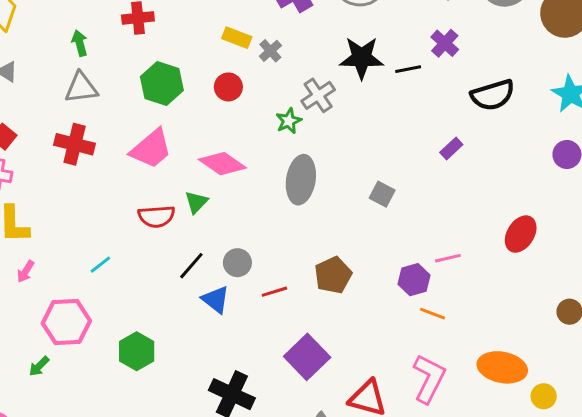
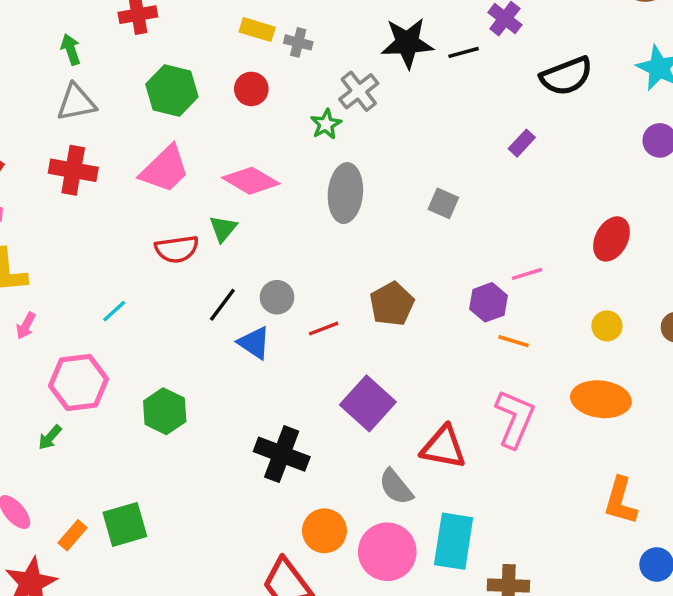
gray cross: (270, 51) -> (298, 42), turned -30
yellow circle: (544, 396) -> (607, 326), moved

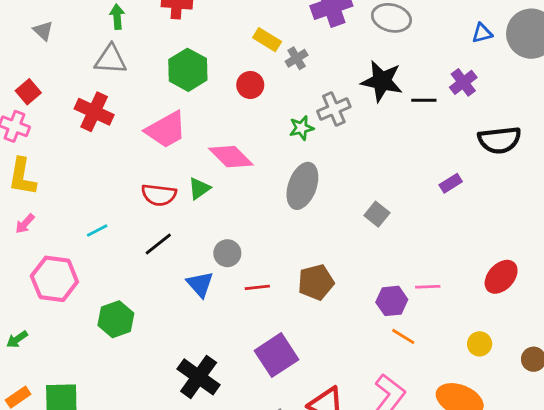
gray cross: (298, 42) -> (297, 58), turned 30
black line: (222, 305) -> (158, 244), moved
green arrow: (50, 437) -> (17, 339), moved

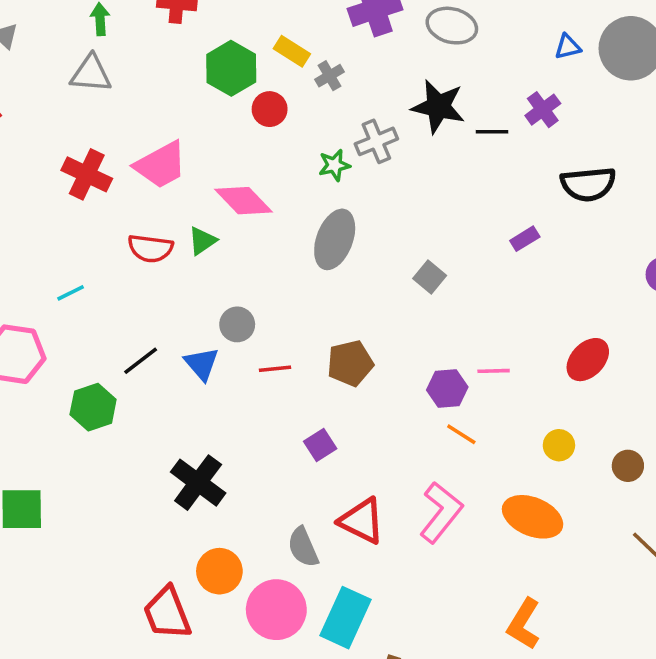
green hexagon: (188, 70) -> (231, 68), moved
red cross: (94, 112) -> (87, 174), moved
black line: (158, 244) -> (141, 361), moved
purple square: (277, 355) -> (320, 445), moved, size x0.6

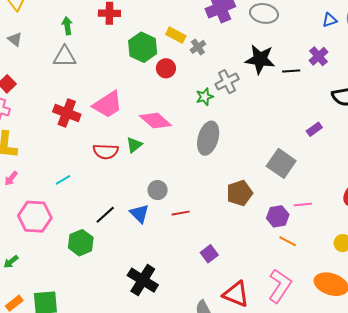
gray square: (430, 277) -> (281, 163), moved, size x1.6
brown pentagon: (350, 363) -> (240, 193), moved

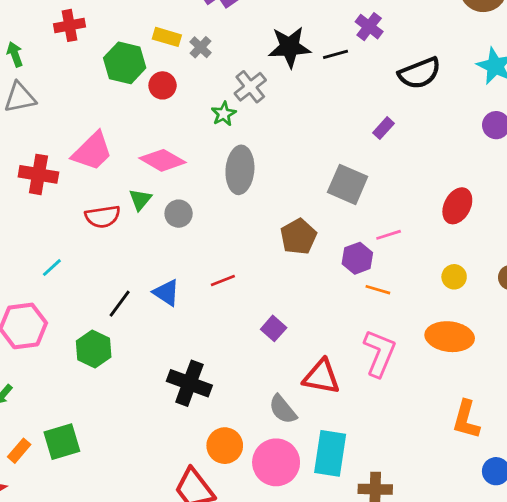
gray circle: (158, 190) -> (179, 214), moved

